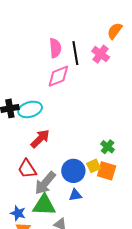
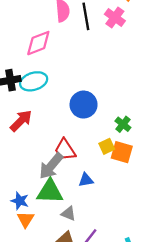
pink diamond: (58, 76) -> (38, 43), moved
red arrow: (40, 139) -> (21, 121), moved
red trapezoid: (27, 169) -> (65, 150), moved
blue circle: (73, 171) -> (84, 105), moved

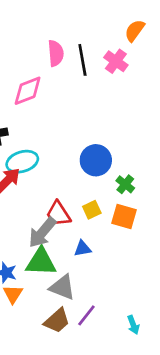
cyan ellipse: (34, 81) -> (22, 162), moved
blue circle: (84, 105) -> (96, 160), moved
yellow square: (107, 146) -> (92, 210), moved
gray triangle: (68, 214) -> (62, 287), size x1.5

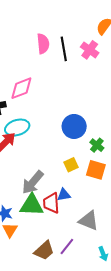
pink diamond: (28, 91) -> (21, 88), moved
red trapezoid: (58, 214) -> (51, 203), moved, turned 30
gray triangle: (62, 287) -> (89, 221), moved

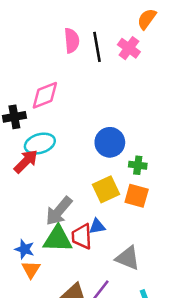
green cross: (97, 145) -> (138, 165), turned -32
yellow square: (71, 165) -> (106, 189), size x1.5

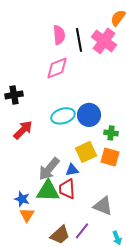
pink cross: (129, 48) -> (104, 41), size x1.4
pink diamond: (45, 95) -> (57, 68), moved
cyan ellipse: (40, 144) -> (63, 116), moved
blue triangle: (97, 226) -> (72, 170), moved

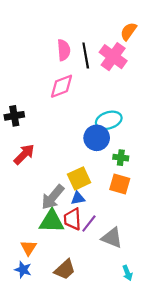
cyan ellipse: (63, 116) -> (109, 120), moved
yellow square: (86, 152) -> (79, 178), moved
blue star: (22, 199) -> (23, 270), moved
purple line: (82, 231) -> (89, 223), moved

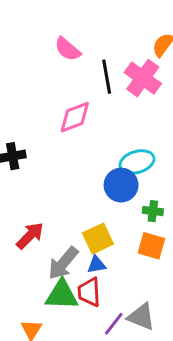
pink semicircle: (64, 50) -> (68, 49), moved, turned 135
red arrow: (24, 154) -> (30, 236), moved
purple line: (89, 223) -> (114, 324), moved

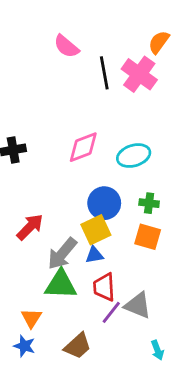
pink diamond: (75, 117) -> (83, 147), moved
blue circle: (121, 185) -> (104, 203), moved
red trapezoid: (89, 292) -> (104, 287), moved

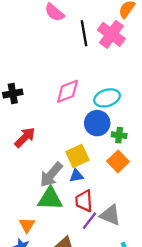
blue circle: (104, 203) -> (97, 123), moved
red arrow: (30, 227) -> (25, 137), moved
orange square: (148, 237) -> (118, 161), turned 30

